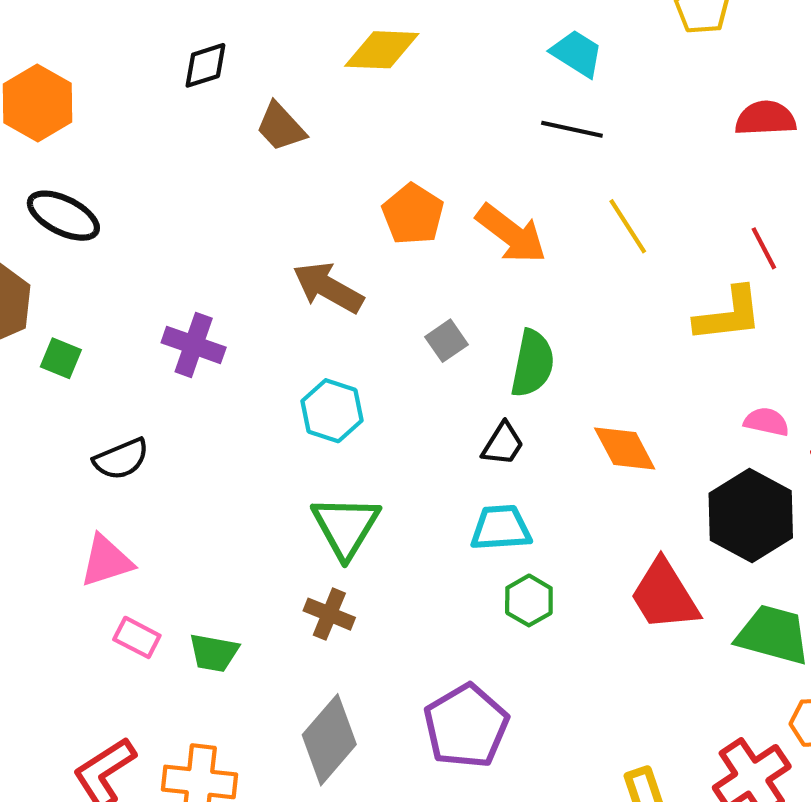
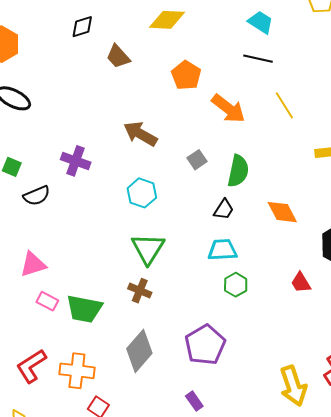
orange pentagon: (413, 214) -> (186, 75), moved
black semicircle: (121, 459) -> (37, 196), moved
red trapezoid: (664, 595) -> (301, 283), size x0.6
green trapezoid: (214, 653) -> (84, 309), size x1.5

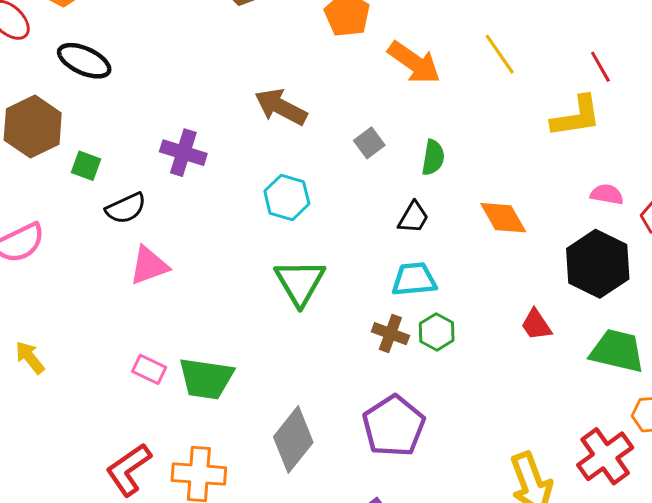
green semicircle: (238, 171) -> (433, 158), size x0.7
pink triangle: (33, 264) -> (149, 266), moved
brown cross: (140, 291) -> (390, 334), moved

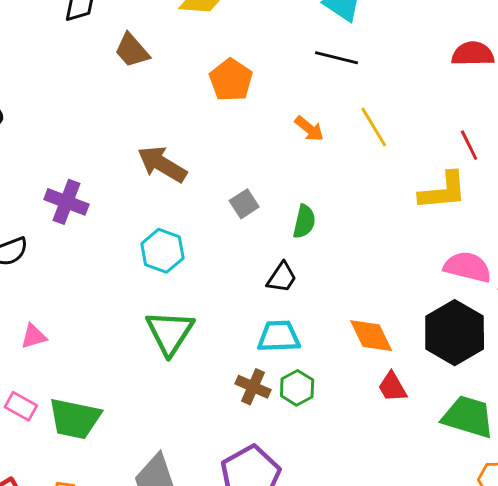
orange arrow: (414, 63) -> (309, 129), moved, size x0.6
pink semicircle: (607, 194) -> (467, 267), size x1.5
orange diamond: (503, 218) -> (371, 336), moved
pink triangle: (149, 266) -> (34, 336), moved, size x0.7

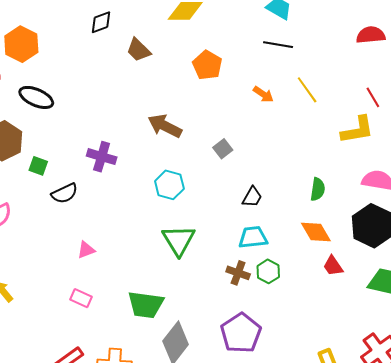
green semicircle: (304, 222) -> (318, 189), moved
green trapezoid: (75, 419) -> (146, 305), moved

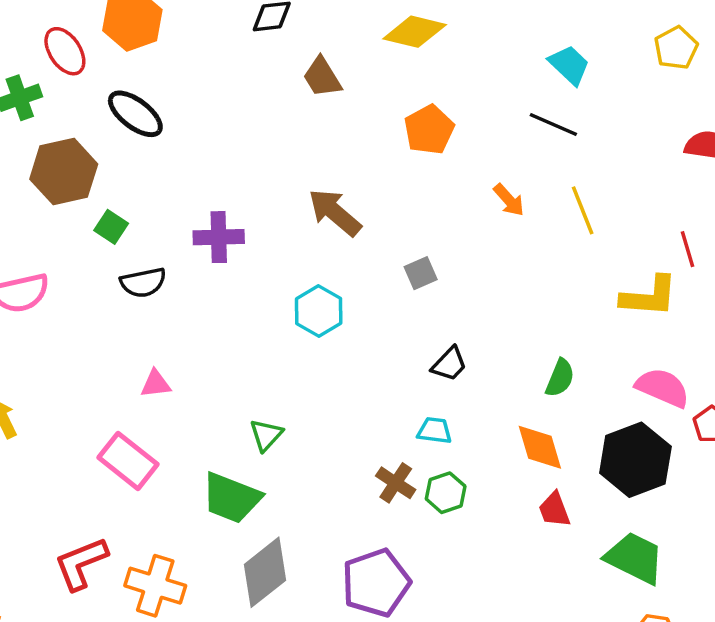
purple cross: (102, 157) -> (219, 237), turned -32
cyan trapezoid: (253, 237) -> (435, 431), size x0.7
green triangle: (179, 240) -> (266, 435), moved, size x0.6
pink rectangle: (81, 298) -> (128, 461), size x1.6

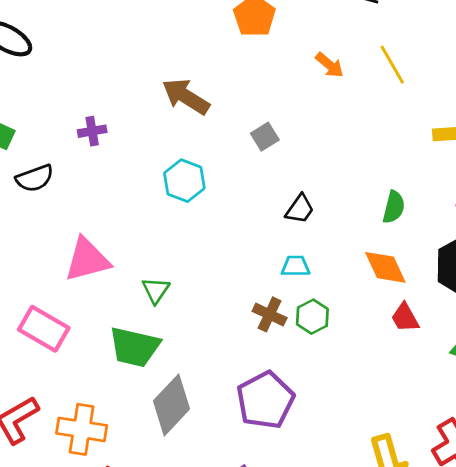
purple cross: (219, 237) -> (92, 131), size x0.7
pink triangle: (156, 384) -> (87, 260), moved, size x1.8

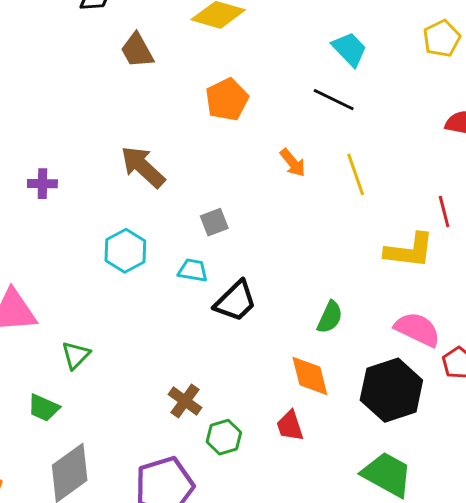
black trapezoid: (300, 209) -> (235, 301), size x1.4
cyan trapezoid: (296, 266) -> (193, 270), moved
green hexagon: (312, 317) -> (224, 437), moved
red trapezoid: (405, 318) -> (290, 426), moved
green trapezoid: (134, 347) -> (44, 408), size x0.6

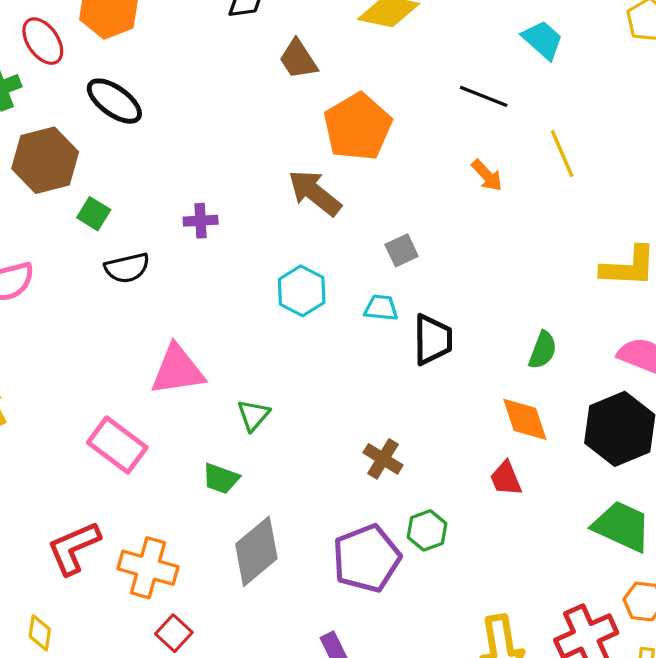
orange pentagon: (227, 99) -> (358, 127), moved, size x1.4
black line: (334, 100) -> (484, 96), moved
yellow line: (356, 174) -> (562, 153), moved
black trapezoid: (235, 301) -> (433, 340), turned -42
green hexagon: (224, 437) -> (427, 530), moved

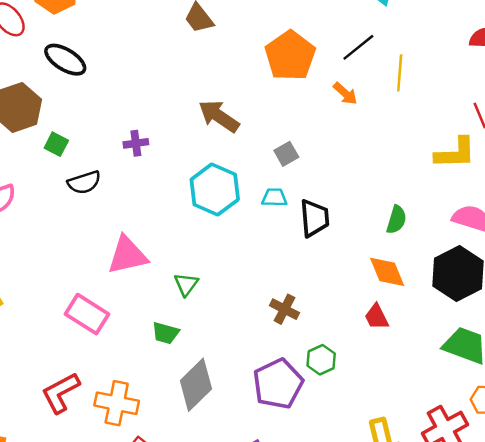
black line: (484, 96) -> (358, 47), moved, turned -56
orange pentagon: (358, 127) -> (290, 56), moved
yellow line: (562, 153) -> (400, 73), turned 32
cyan hexagon: (302, 291) -> (215, 190), size x1.4

